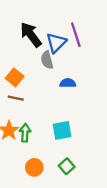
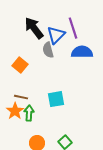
blue semicircle: (68, 83) -> (82, 52), moved, size x1.5
brown line: (16, 98) -> (21, 97), moved
cyan square: (62, 130) -> (56, 99), moved

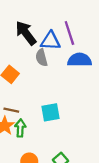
blue triangle: (56, 35) -> (50, 41), turned 48

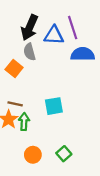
black arrow: (26, 33) -> (30, 28), turned -120
gray semicircle: (42, 58) -> (30, 52), moved

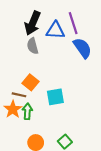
blue semicircle: (83, 54) -> (82, 48), turned 55
orange square: (14, 68) -> (30, 82), moved

